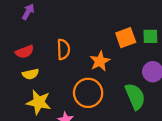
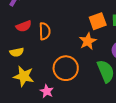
red semicircle: (25, 52) -> (24, 26), moved
orange star: (100, 61) -> (88, 41), moved

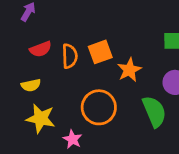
orange square: (98, 21) -> (100, 52), moved

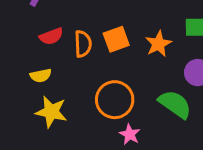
orange star: (129, 70) -> (158, 44), moved
green semicircle: (154, 112) -> (175, 104), turned -32
pink star: (72, 139) -> (130, 134), moved

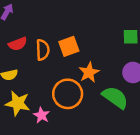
orange star: (158, 44) -> (89, 72), moved
pink star: (130, 134) -> (41, 115), moved

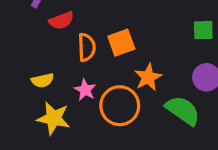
red semicircle: (18, 44) -> (61, 21), moved
pink star: (41, 115) -> (85, 90), moved

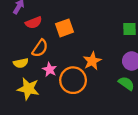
orange square: (121, 43) -> (65, 28), moved
orange semicircle: (87, 47) -> (40, 48), moved, turned 36
green semicircle: (183, 110) -> (126, 83), moved, size x0.7

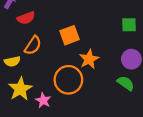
orange square: (65, 28) -> (70, 35), moved
pink star: (50, 70) -> (43, 100), moved
yellow star: (28, 89) -> (20, 89), turned 30

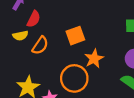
red semicircle: (26, 18) -> (34, 19), turned -42
yellow semicircle: (12, 61) -> (20, 36), moved

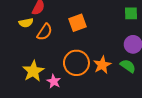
orange star: (94, 59) -> (102, 65), moved

